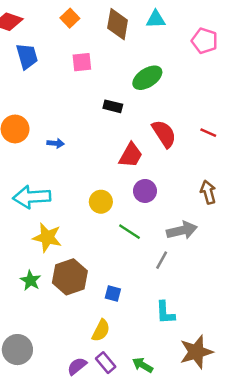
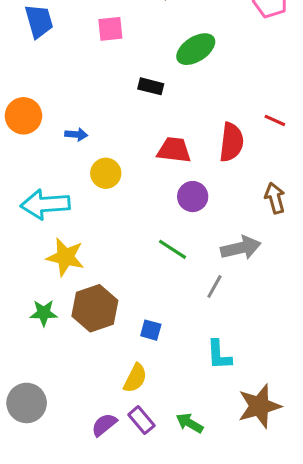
red semicircle: (164, 134) -> (231, 142), moved, turned 40
red trapezoid: (131, 155) -> (174, 150), turned -112
yellow circle: (101, 202) -> (106, 173), moved
green star: (31, 280) -> (44, 313), turned -30

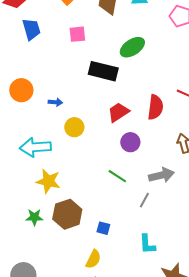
black rectangle: (151, 86) -> (103, 71), size x1.8
red trapezoid: (174, 150) -> (118, 112), turned -40

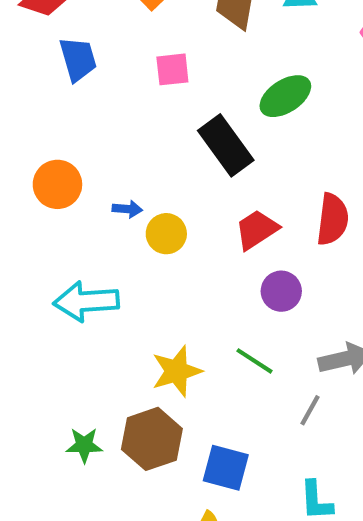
black rectangle: (103, 71) -> (226, 145), turned 40
yellow circle: (74, 127) -> (166, 234), moved
yellow star: (48, 181) -> (177, 371), moved, turned -30
blue square: (103, 228) -> (226, 468), size x1.6

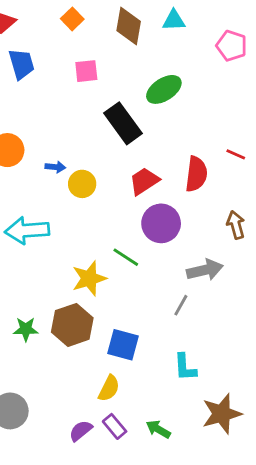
purple circle: (281, 291) -> (161, 223), size x1.4
green line: (255, 361) -> (126, 257), moved

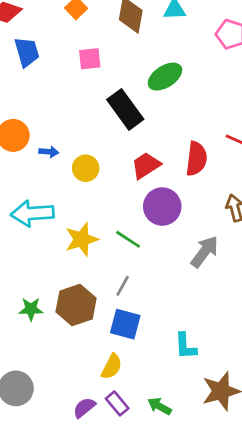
blue arrow: (55, 167) -> (49, 152), moved
gray arrow: (205, 270) -> (205, 252), turned -40
yellow star: (89, 278) -> (82, 239), moved
gray line: (181, 305) -> (123, 286), moved

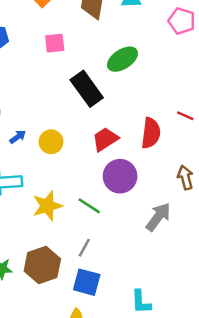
blue arrow: (49, 152) -> (18, 137), moved, turned -42

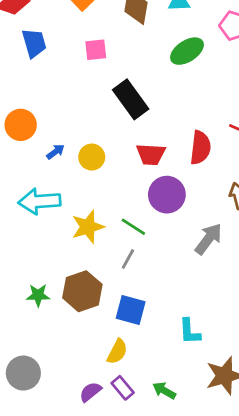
green ellipse: (122, 59) -> (187, 51), moved
red trapezoid: (105, 139) -> (151, 154), turned -144
gray line: (84, 248) -> (128, 259), moved

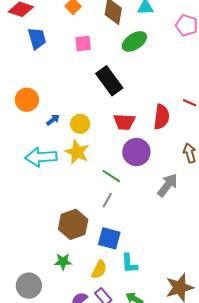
green ellipse: (187, 51) -> (134, 41), moved
yellow star: (88, 227) -> (77, 152), moved, turned -30
green star: (38, 295) -> (63, 261), moved
cyan L-shape: (190, 331) -> (129, 263), moved

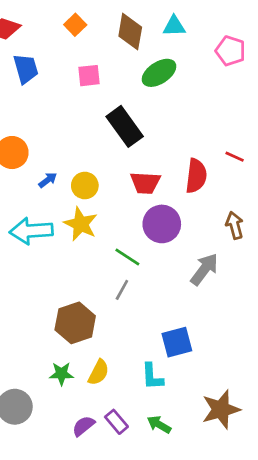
blue square: (109, 238) -> (177, 342), moved, turned -30
yellow semicircle: (99, 270) -> (99, 372), moved

